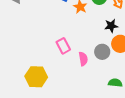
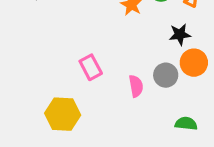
pink rectangle: (63, 46) -> (91, 67), moved

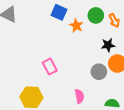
pink semicircle: (136, 86) -> (79, 96), moved

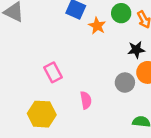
pink rectangle: (50, 67) -> (53, 72), moved
pink semicircle: (79, 96) -> (86, 100), moved

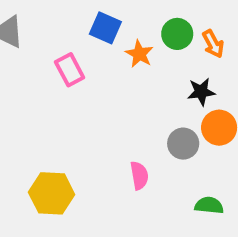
pink rectangle: (53, 72) -> (70, 70), moved
pink semicircle: (86, 100) -> (139, 175), moved

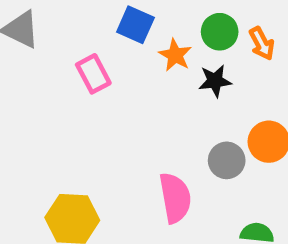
black star: (201, 92) -> (215, 81), moved
pink semicircle: (139, 175) -> (175, 198), size x1.5

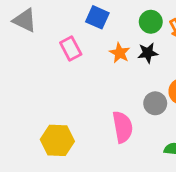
orange star: (175, 55) -> (120, 53), moved

